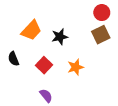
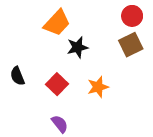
orange trapezoid: (31, 30) -> (57, 23), moved

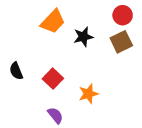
black star: (77, 47) -> (83, 37), moved
orange star: (98, 87) -> (88, 94), moved

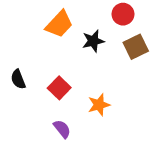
red circle: (123, 15) -> (123, 14), moved

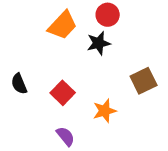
red circle: (123, 14) -> (108, 15), moved
brown square: (136, 47) -> (144, 81), moved

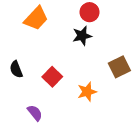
orange trapezoid: (63, 25) -> (36, 18), moved
purple semicircle: (66, 136) -> (35, 113), moved

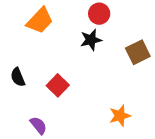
brown square: (119, 67) -> (138, 52), moved
orange star: (87, 92) -> (120, 116), moved

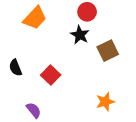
black star: (91, 40) -> (80, 35), turned -30
brown square: (138, 52) -> (108, 51), moved

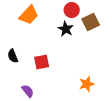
brown square: (108, 51) -> (91, 22), moved
red square: (51, 75) -> (42, 62), turned 35

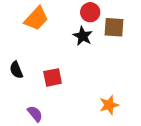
brown square: (91, 22) -> (114, 27), turned 30

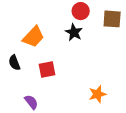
orange trapezoid: (36, 18) -> (33, 37), moved
brown square: (114, 27) -> (112, 19), moved

